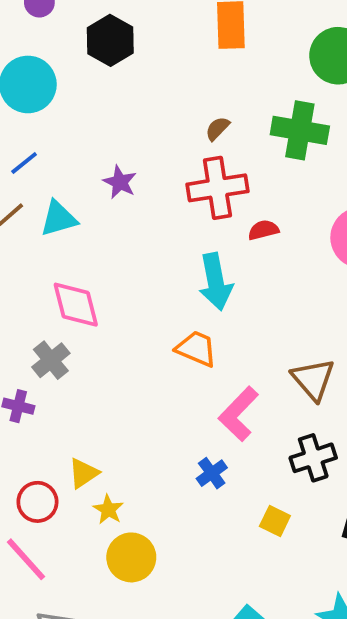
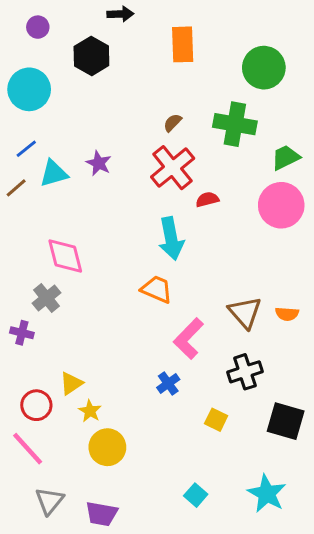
red cross: (217, 188) -> (173, 168), turned -30
cyan triangle: (59, 218) -> (54, 173), moved

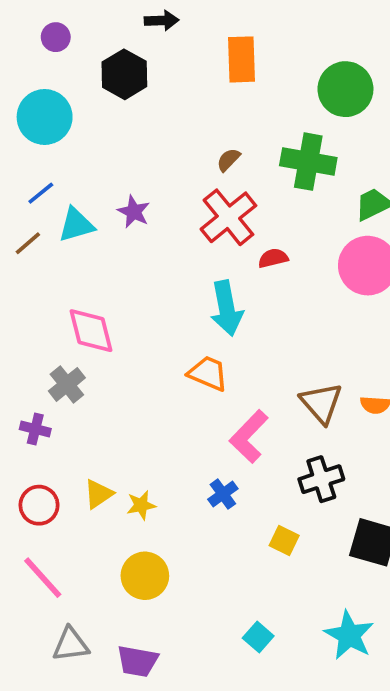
red circle: (36, 405) -> (39, 505), moved
yellow star: (90, 411) -> (141, 505), moved, turned 30
gray triangle: (49, 501) -> (71, 644), turned 44

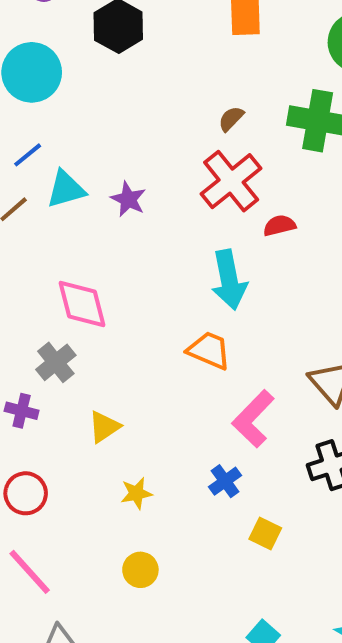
purple star: (134, 212) -> (128, 199), moved
yellow triangle: (98, 494) -> (104, 427), moved
yellow square: (284, 540) -> (265, 534), moved
yellow circle: (145, 576) -> (140, 570), size x0.7

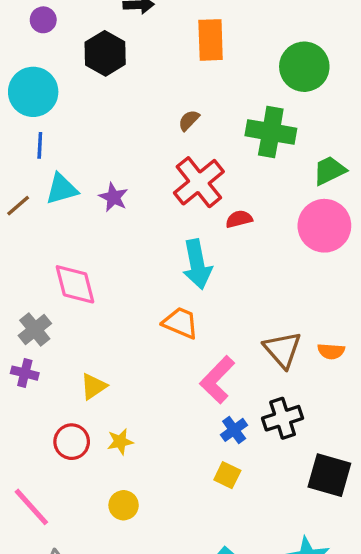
brown semicircle: (231, 119) -> (189, 120), moved
blue line: (28, 155) -> (40, 145), moved, turned -48
gray cross: (56, 362) -> (35, 330), moved
blue cross: (225, 481) -> (234, 430), moved
red circle: (26, 493) -> (72, 442), moved

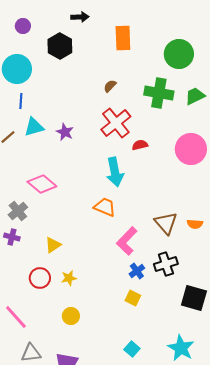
green trapezoid: (329, 170) -> (195, 96), moved
pink diamond: (75, 284) -> (42, 184), turned -36

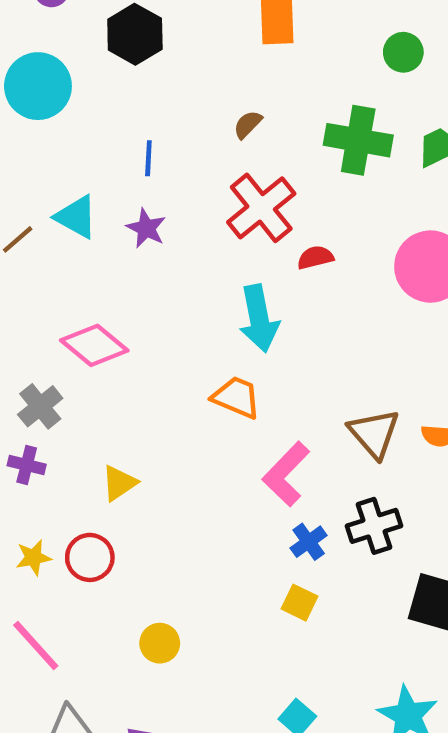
green circle: (179, 54) -> (403, 52), size x0.6
blue line: (21, 101) -> (148, 158), moved
cyan triangle: (34, 127) -> (76, 217), turned 45
yellow star: (69, 278) -> (33, 557), moved

